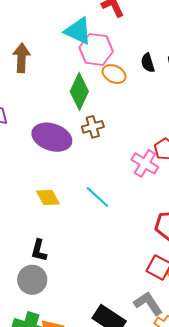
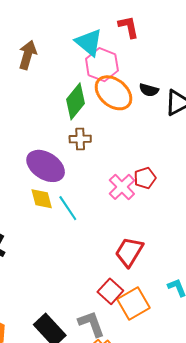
black semicircle: (148, 63) -> (149, 90), turned -72
orange ellipse: (114, 74) -> (113, 93), size x1.6
purple ellipse: (52, 137) -> (46, 166), moved
yellow diamond: (48, 197) -> (42, 199), moved

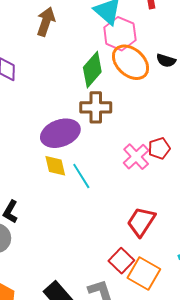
brown cross: (80, 139) -> (96, 107), size x1.4
purple ellipse: (46, 166) -> (60, 133), turned -54
orange square: (133, 303) -> (144, 273), turned -32

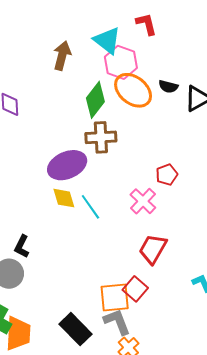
brown arrow: (46, 22) -> (62, 56), moved
pink cross: (136, 157) -> (143, 201), moved
orange square: (144, 273) -> (115, 298), moved, turned -32

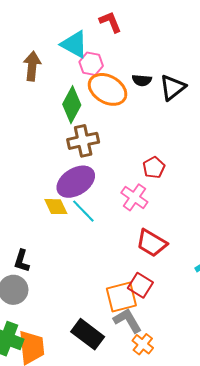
pink hexagon: (121, 62) -> (91, 64), size x0.7
purple ellipse: (67, 165) -> (76, 182), moved
red trapezoid: (153, 249) -> (152, 243), turned -80

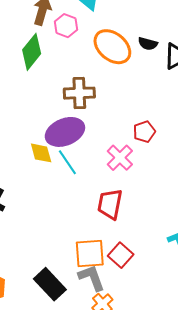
pink hexagon: (91, 64) -> (66, 26), moved
green diamond: (72, 105) -> (32, 52), moved
red trapezoid: (152, 243) -> (110, 204), moved, turned 60
red square: (140, 285) -> (121, 255), moved

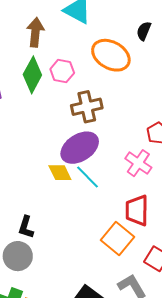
pink hexagon: (66, 26) -> (62, 71), moved
black semicircle: (148, 44) -> (144, 31), moved, turned 108
orange square: (90, 253) -> (118, 238), moved, turned -36

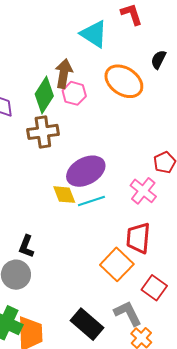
brown arrow: (35, 32) -> (64, 74), moved
brown cross: (87, 107) -> (43, 132), moved
cyan line: (87, 177) -> (91, 201), turned -68

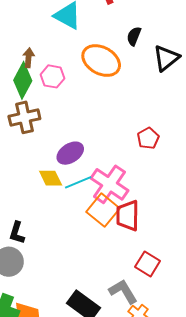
brown arrow: (64, 74) -> (29, 58), moved, size x0.7
purple ellipse: (86, 171) -> (70, 153), size x0.7
pink cross: (143, 191) -> (110, 184), moved, size x1.4
orange square: (117, 264) -> (103, 210), moved

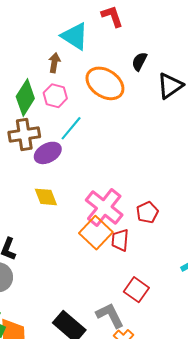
brown arrow: (29, 58) -> (54, 63), moved
red pentagon: (148, 138) -> (147, 212), moved
purple ellipse: (70, 153) -> (48, 153), moved
cyan line: (78, 182) -> (71, 128), moved, turned -32
red trapezoid: (128, 216) -> (120, 240), size x0.7

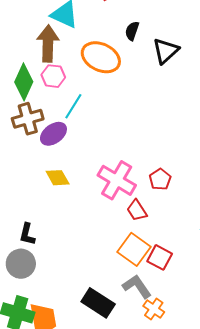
brown arrow: (54, 63) -> (48, 44), size x1.8
orange square: (96, 233) -> (134, 249), moved
red trapezoid: (120, 240) -> (137, 210), turned -30

